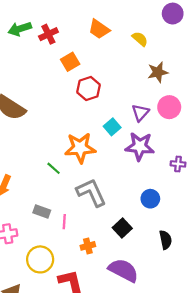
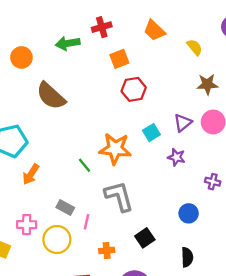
green arrow: (20, 29) -> (68, 43), moved
purple star: (140, 146) -> (176, 157), size x0.6
blue circle: (150, 199) -> (189, 213), moved
yellow circle: (40, 259) -> (57, 239), moved

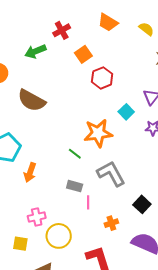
gray rectangle: (65, 208) -> (75, 186), moved
yellow circle: (57, 239) -> (59, 236), moved

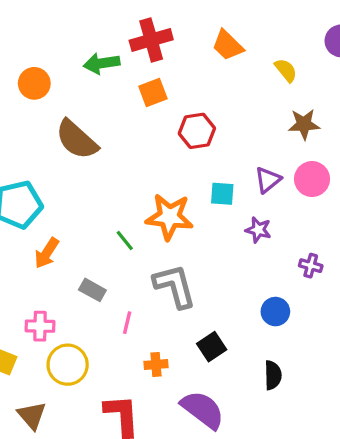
red cross: (62, 30) -> (151, 40), size x1.4
orange square: (83, 54) -> (153, 93), moved
cyan square: (126, 112) -> (222, 194), turned 35
gray rectangle: (75, 186) -> (92, 290), moved

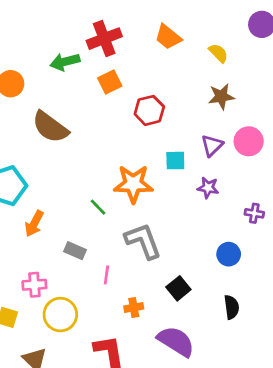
brown star: (304, 124) -> (221, 97), moved

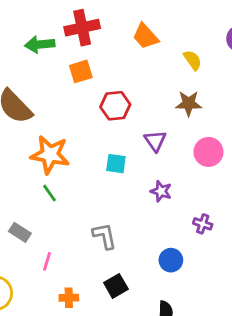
purple triangle: (212, 145) -> (155, 141), moved, turned -30
cyan square: (175, 161) -> (116, 164), moved
orange star: (133, 184) -> (50, 155), moved
gray L-shape: (143, 241) -> (105, 236), moved, size x0.7

